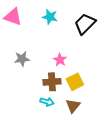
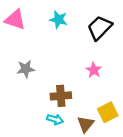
pink star: (60, 60) -> (94, 70), moved
yellow square: (75, 82) -> (108, 112), moved

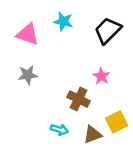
pink triangle: (15, 20) -> (28, 34), moved
brown cross: (61, 96) -> (79, 99), moved, turned 30
brown triangle: (86, 124) -> (92, 135), turned 30

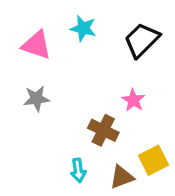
cyan arrow: (59, 130) -> (78, 170), turned 66

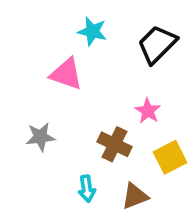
pink triangle: (36, 45) -> (66, 74), moved
gray star: (36, 99) -> (40, 137), moved
yellow square: (153, 160) -> (170, 157), moved

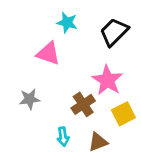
pink star: (148, 111) -> (107, 80), size x1.6
brown cross: (114, 144) -> (83, 104), turned 30

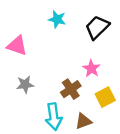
pink triangle: (48, 53) -> (17, 46), moved
pink star: (107, 80) -> (91, 69), size x0.7
cyan arrow: (63, 137) -> (54, 117), size x1.6

